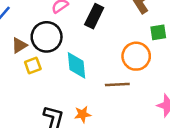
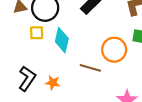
yellow square: (33, 65) -> (37, 33), moved

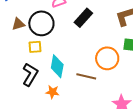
cyan diamond: (62, 40) -> (57, 66), moved
black L-shape: (27, 78) -> (30, 75), moved

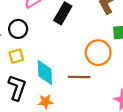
black circle: (41, 23) -> (18, 29), size x0.7

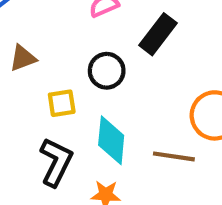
black circle: (18, 29) -> (107, 71), moved

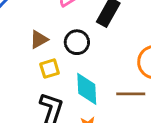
brown triangle: (23, 58) -> (39, 39), moved

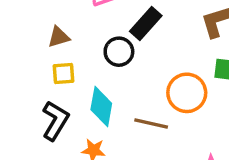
black circle: (77, 42) -> (119, 52), moved

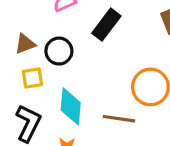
black circle: (119, 52) -> (59, 51), moved

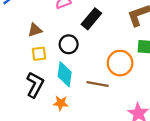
black circle: (59, 51) -> (69, 44), moved

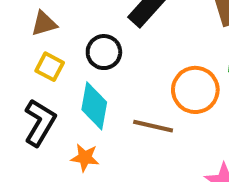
yellow square: (39, 54) -> (50, 67), turned 32

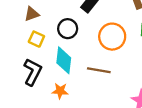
orange circle: (195, 90) -> (112, 37), moved

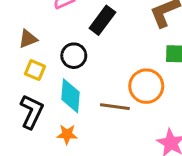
orange circle: (112, 37) -> (146, 86), moved

